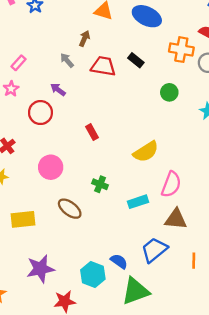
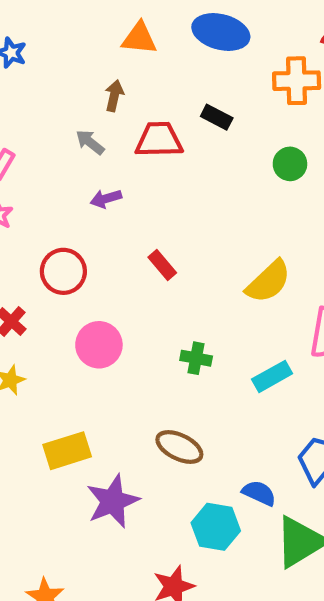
purple arrow: (58, 90) -> (106, 199), moved, turned -42
red circle: (40, 113) -> (63, 271), moved
brown ellipse: (70, 209) -> (179, 447), moved
purple star: (40, 269) -> (113, 501), moved

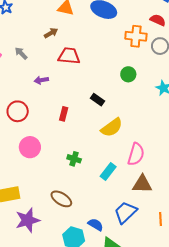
brown arrow: (114, 96) -> (51, 33), turned 40
black rectangle: (217, 117) -> (98, 100), moved
gray arrow: (90, 142) -> (21, 53), moved
red rectangle: (162, 265) -> (64, 114), turned 48
cyan rectangle: (272, 376) -> (108, 171), turned -30

